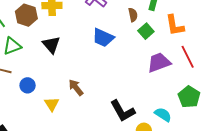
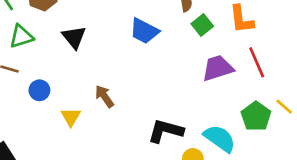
black L-shape: (123, 111) -> (166, 131), turned 132
cyan semicircle: (163, 115) -> (220, 138), size x1.4

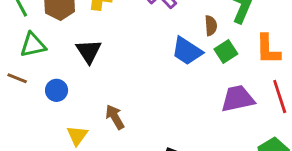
blue trapezoid: (144, 31) -> (187, 51), moved
blue circle: (39, 90) -> (57, 90), moved

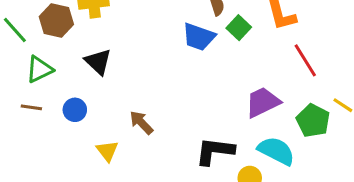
purple trapezoid: (238, 99) -> (263, 102), moved

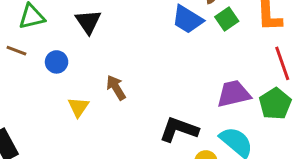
green pentagon: (313, 121) -> (275, 104), moved

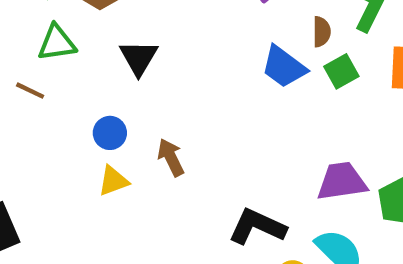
blue circle: (57, 62) -> (110, 133), moved
yellow triangle: (78, 107) -> (113, 181), turned 30

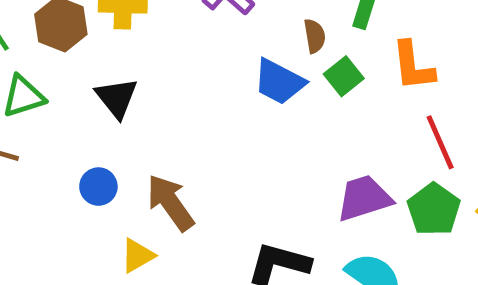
brown arrow: (171, 157) -> (170, 203), size x1.4
yellow triangle: (113, 181) -> (137, 256), moved

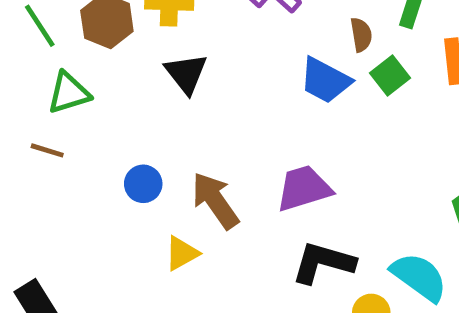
black triangle: (117, 98) -> (186, 73), moved
purple trapezoid: (364, 198) -> (304, 188), moved

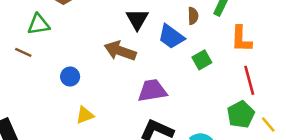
black triangle: (186, 73) -> (137, 19), moved
green square: (390, 75) -> (202, 60), moved
brown arrow: (215, 200) -> (120, 51), moved, turned -44

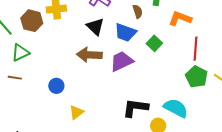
orange L-shape: (241, 39) -> (180, 19), turned 125
red line: (249, 80) -> (196, 49), turned 35
purple trapezoid: (152, 91) -> (122, 61), moved

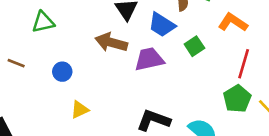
green triangle: (20, 53) -> (43, 22), moved
brown line: (15, 78) -> (16, 63), moved

